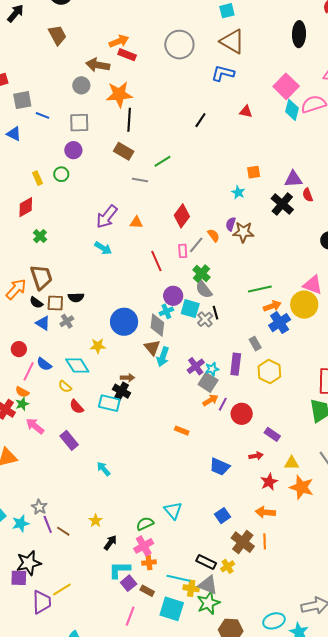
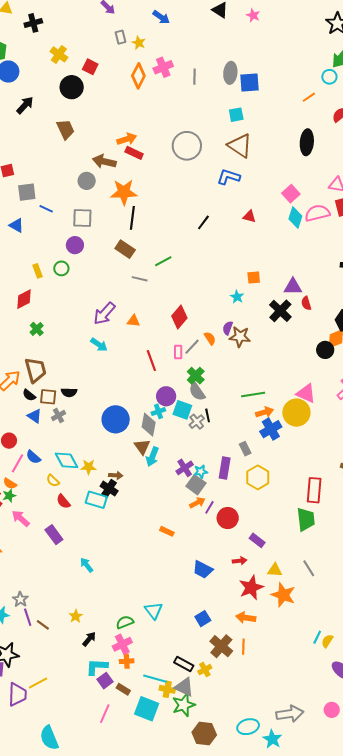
pink square: (286, 86) -> (291, 194), size x0.7
yellow star: (98, 346) -> (89, 467), moved
red star: (269, 482) -> (251, 588), size x1.4

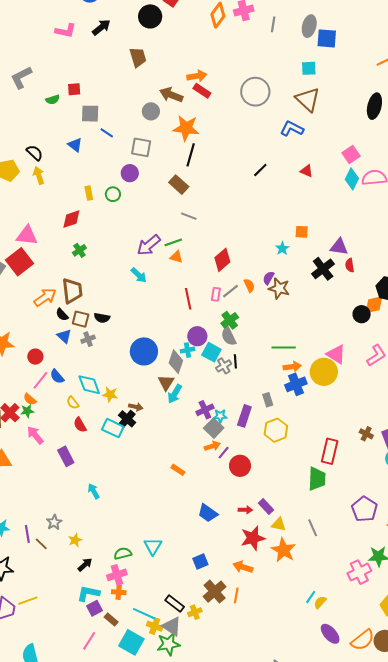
green line: (163, 261) -> (173, 242), moved
purple rectangle: (257, 540) -> (266, 506), moved
gray star: (20, 599) -> (54, 522), moved

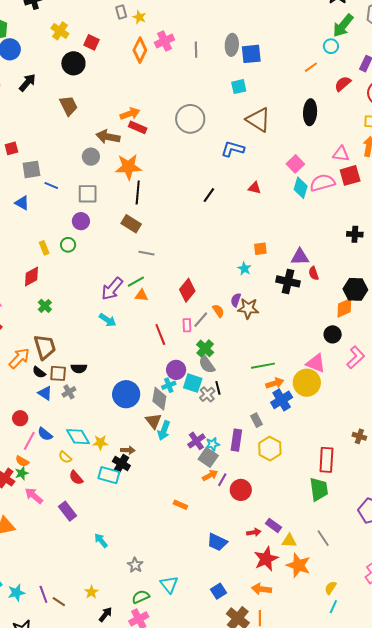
brown triangle: (308, 99) -> (258, 120), moved
black cross: (323, 269) -> (288, 281), turned -30
black circle: (362, 314) -> (333, 334), moved
gray star: (54, 522) -> (135, 565), moved
yellow semicircle: (320, 602) -> (330, 588), moved

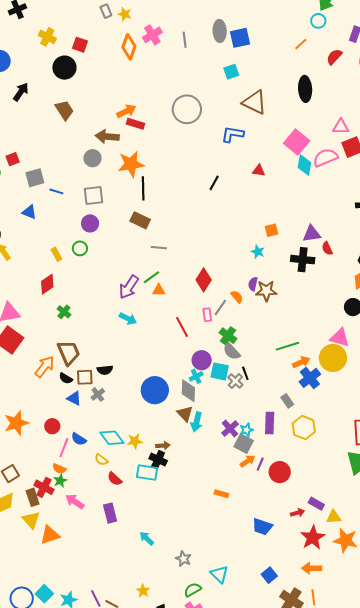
pink square: (295, 164) -> (297, 142), size x1.4
purple rectangle: (68, 511) -> (110, 513), turned 30

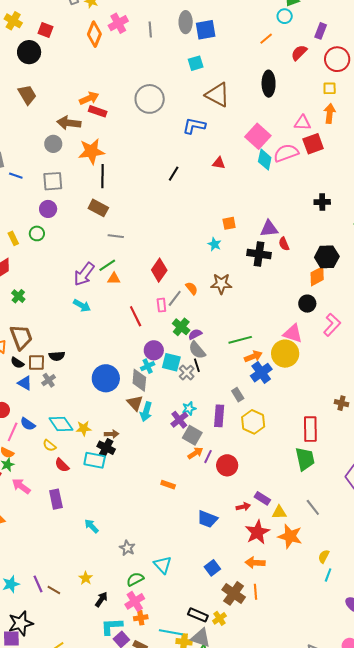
purple semicircle: (253, 284) -> (195, 334), moved, turned 48
gray semicircle: (232, 351) -> (197, 350), moved
cyan star: (246, 430) -> (189, 408), moved

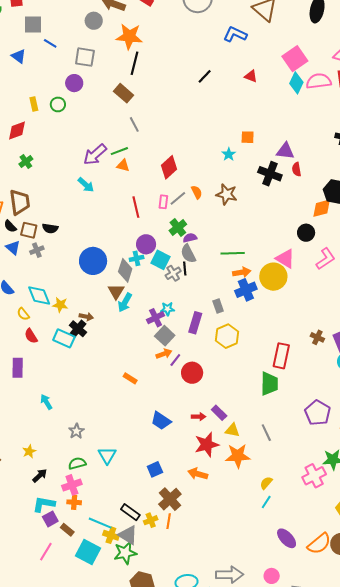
gray line: (116, 236) -> (134, 124), turned 42
orange star: (290, 536) -> (238, 456), turned -30
orange line: (256, 592) -> (169, 521), moved

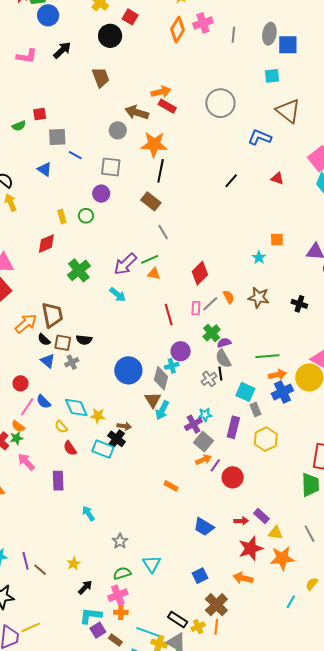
green cross: (26, 162) -> (79, 270), moved, size x1.6
black cross: (270, 174) -> (299, 304), moved, size x0.7
cyan square: (160, 260) -> (245, 392), moved
cyan line: (266, 502) -> (291, 602), moved

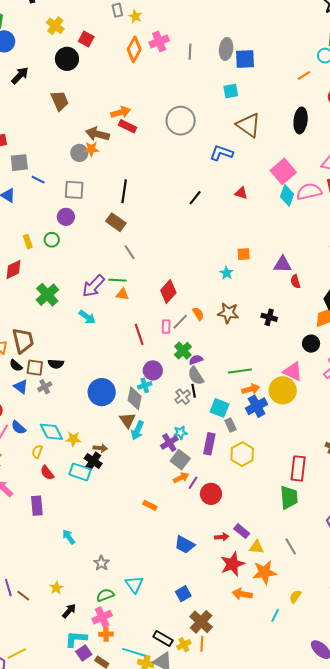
orange star: (154, 144) -> (91, 149), moved, size x0.6
green line: (150, 259) -> (117, 280), turned 30
yellow semicircle: (61, 427) -> (37, 452), turned 64
orange arrow: (243, 578) -> (242, 594), moved

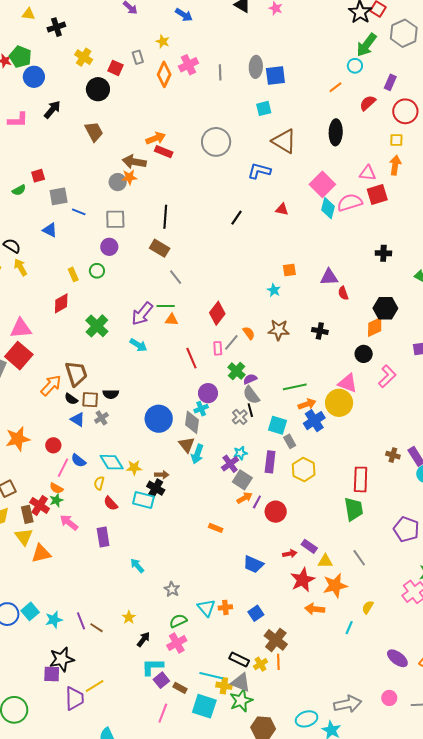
gray rectangle: (117, 10) -> (138, 57), moved
orange cross: (106, 634) -> (225, 607), moved

